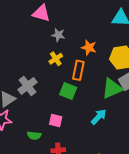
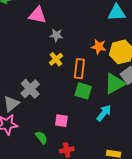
orange star: (89, 48) -> (99, 47), moved
green square: (68, 91) -> (83, 91), moved
green semicircle: (34, 135) -> (41, 138), turned -128

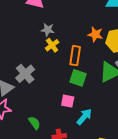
gray star: (56, 35) -> (48, 30), moved
cyan arrow: (104, 113) -> (84, 117), moved
pink square: (61, 121) -> (68, 101), moved

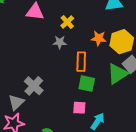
gray star: (48, 30) -> (60, 42), moved
yellow cross: (52, 45) -> (67, 22), moved

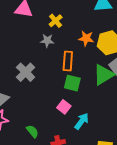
gray cross: (34, 86) -> (26, 72), moved
pink square: (79, 108) -> (64, 107), turned 32

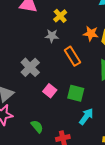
orange rectangle: (68, 61) -> (72, 56), turned -36
green square: (72, 83) -> (76, 93), moved
pink square: (64, 107) -> (50, 91), moved

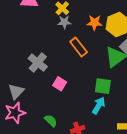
gray star: (52, 36) -> (64, 22), moved
green square: (76, 93) -> (103, 86), moved

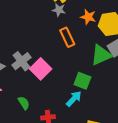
gray cross: (38, 63) -> (21, 61), moved
pink square: (60, 84) -> (41, 69), size x1.5

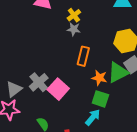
orange star: (88, 17) -> (99, 78), moved
orange rectangle: (67, 37) -> (83, 56), turned 42

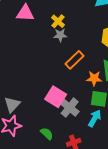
orange rectangle: (83, 56) -> (74, 60), turned 42
gray cross: (39, 82) -> (70, 108), moved

